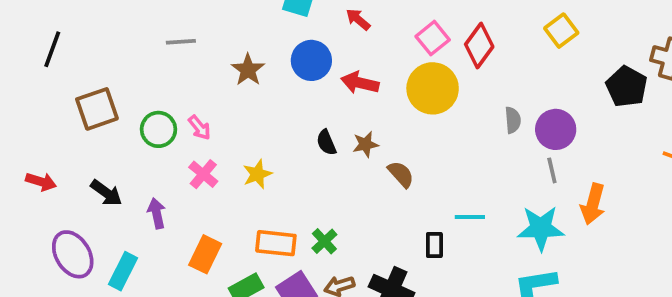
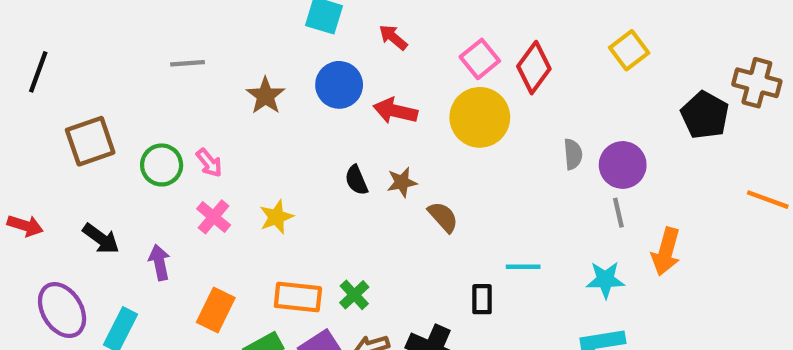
cyan star: (541, 228) -> (605, 280), size x0.7

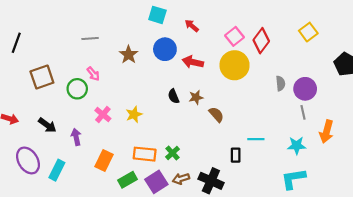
pink arrow: (209, 163) -> (93, 74), moved

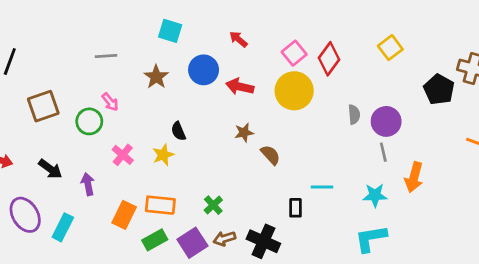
cyan square: (157, 15) -> (170, 31), moved
black semicircle: (174, 96) -> (178, 131), moved
orange rectangle: (145, 154) -> (160, 205), moved

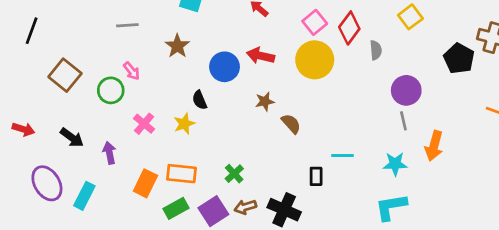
blue circle: (204, 70) -> (225, 67), moved
brown square: (43, 106) -> (65, 75), turned -32
gray semicircle: (354, 114) -> (376, 50), moved

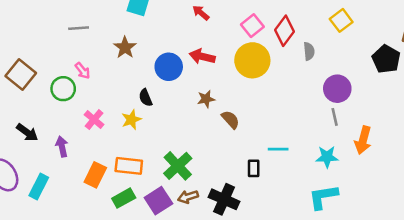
green cross: (234, 174) -> (178, 166), size x1.6

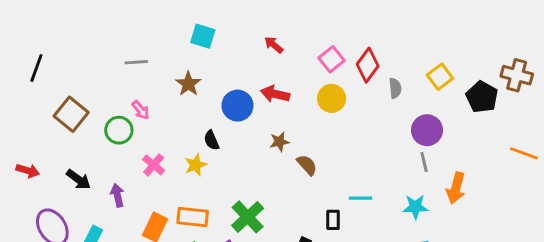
yellow square: (341, 20) -> (440, 77), moved
yellow circle: (252, 60) -> (332, 98), size x0.7

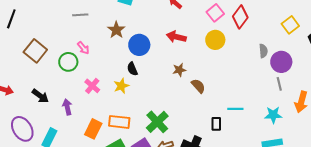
gray semicircle: (395, 88) -> (263, 51), moved
blue circle: (237, 106) -> (139, 45), moved

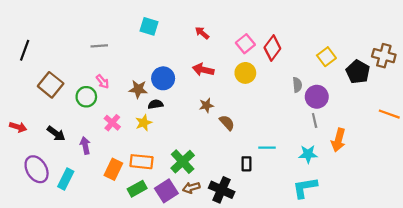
brown star: (116, 30) -> (138, 89), moved, turned -30
black semicircle: (132, 69) -> (156, 104), turned 104

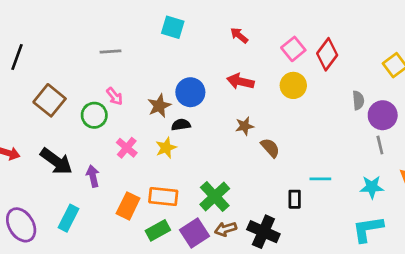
brown star: (138, 89) -> (159, 106), turned -30
black arrow: (56, 134) -> (56, 161), size x1.4
purple ellipse: (37, 169) -> (21, 225), moved

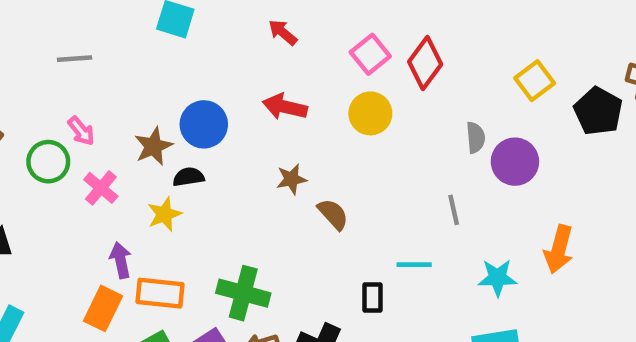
gray line: (380, 145) -> (454, 210), moved
pink cross: (127, 148) -> (101, 188), moved
purple arrow: (93, 176) -> (121, 260), moved
green cross: (215, 196) -> (243, 293), turned -32

